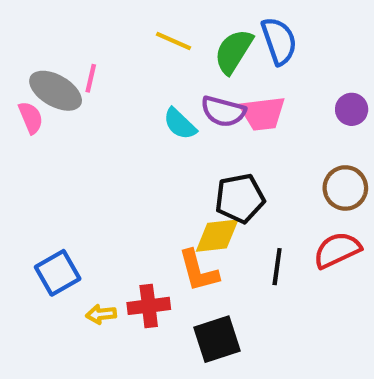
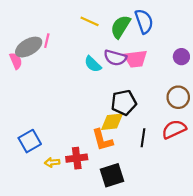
gray ellipse: (56, 91) -> (29, 47), turned -60

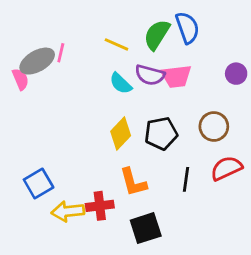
yellow line: (90, 21) -> (116, 44), moved
brown circle: (178, 97) -> (214, 126), moved
yellow diamond: (112, 122) -> (121, 133), moved, turned -40
yellow arrow: (52, 162) -> (68, 211), size x1.6

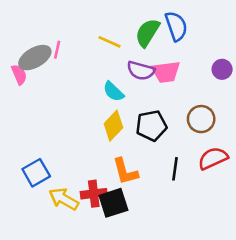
cyan semicircle: (121, 83) -> (113, 92), moved
yellow arrow: (68, 211) -> (64, 199), turned 36
black square: (146, 228) -> (113, 203), moved

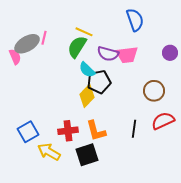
green semicircle: (147, 33) -> (77, 47), moved
black pentagon: (151, 126) -> (99, 82), moved
red cross: (94, 194) -> (68, 131), moved

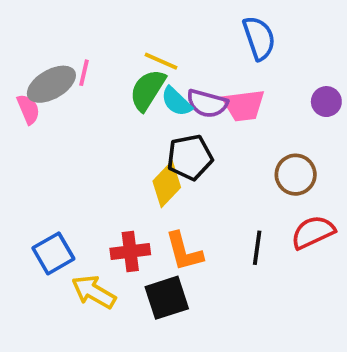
cyan semicircle: (87, 70) -> (176, 102), moved

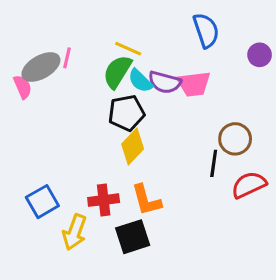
purple circle: (326, 102) -> (260, 55), moved
black pentagon: (190, 157) -> (127, 113), moved
black line: (257, 248) -> (214, 163), moved
yellow arrow: (94, 292) -> (75, 232), turned -100

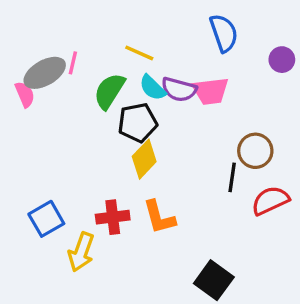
green semicircle: (117, 72) -> (109, 91), moved
black square: (133, 237) -> (214, 280), moved, turned -36

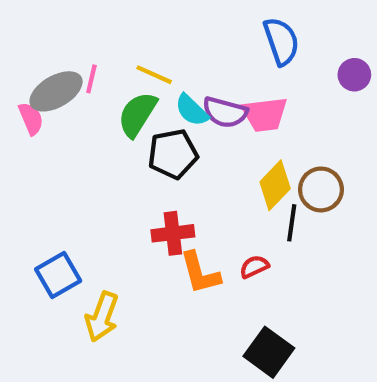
yellow line: (139, 53) -> (154, 75), moved
yellow diamond: (144, 159) -> (275, 185), moved
red semicircle: (270, 201) -> (254, 267), moved, size x0.6
red cross: (113, 217) -> (173, 233), moved

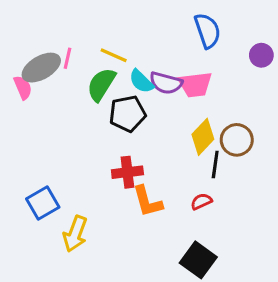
red semicircle: (254, 267) -> (201, 201), moved

